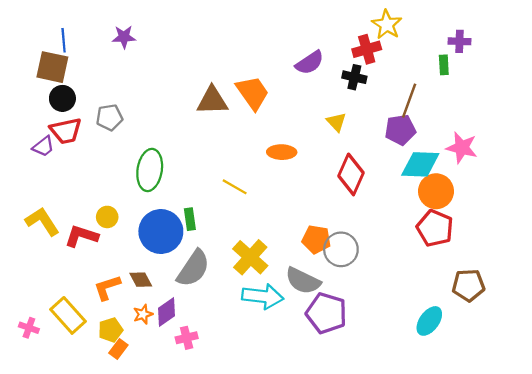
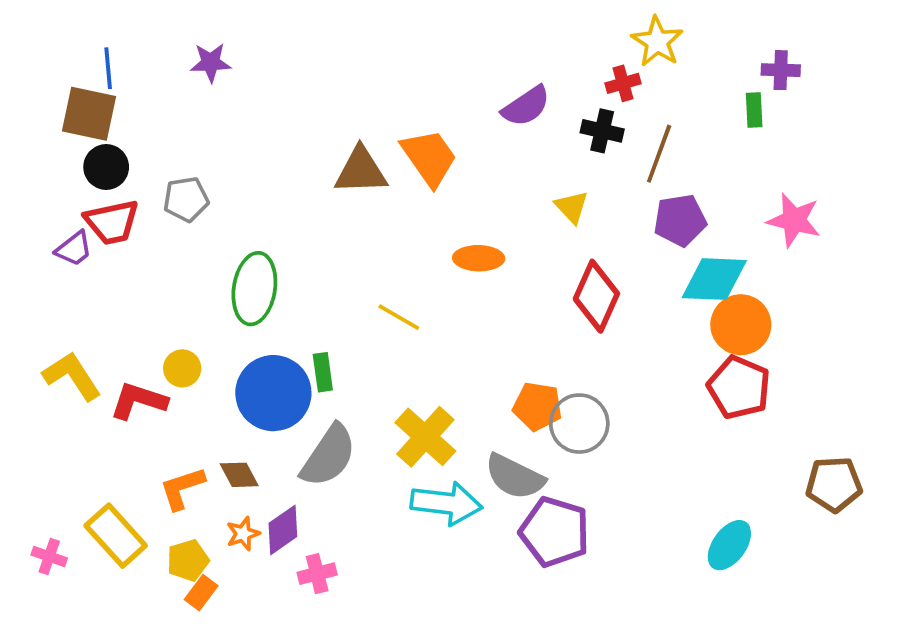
red cross: (367, 49) -> (623, 83), size x0.7
brown line: (409, 101) -> (659, 154), moved
pink star: (462, 148) -> (794, 220), moved
brown pentagon: (468, 285) -> (834, 484), moved

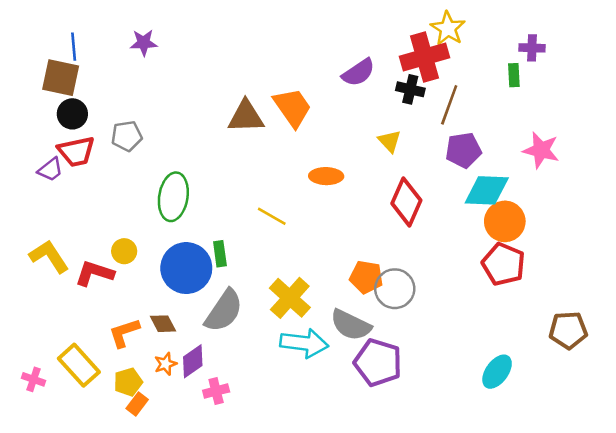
red cross: (623, 83) -> (425, 57), size x2.0

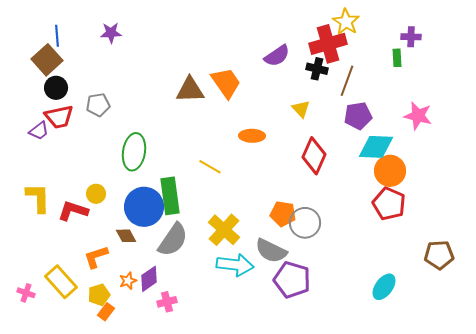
brown square: (61, 78) -> (47, 60), turned 36
green rectangle: (220, 254) -> (170, 196), size x1.8
yellow L-shape: (49, 256) -> (38, 198), turned 32
brown diamond: (163, 324) -> (126, 236), moved

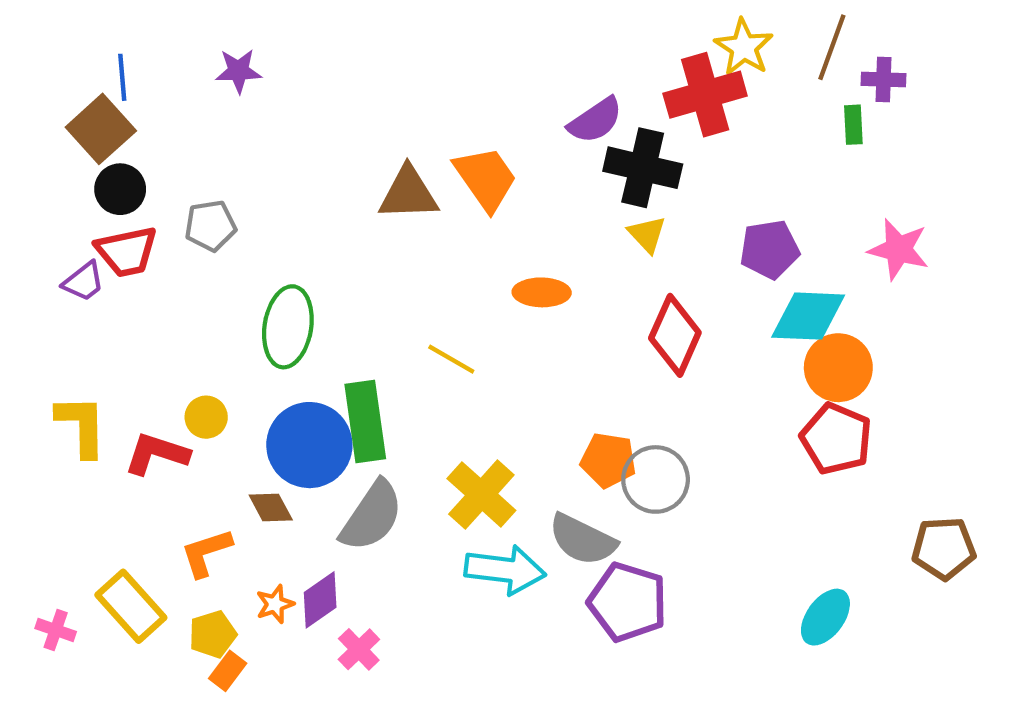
black cross: (317, 69) -> (643, 168), moved, size x1.6
brown line: (347, 81) -> (832, 47), moved
pink cross: (167, 302) -> (359, 649), turned -30

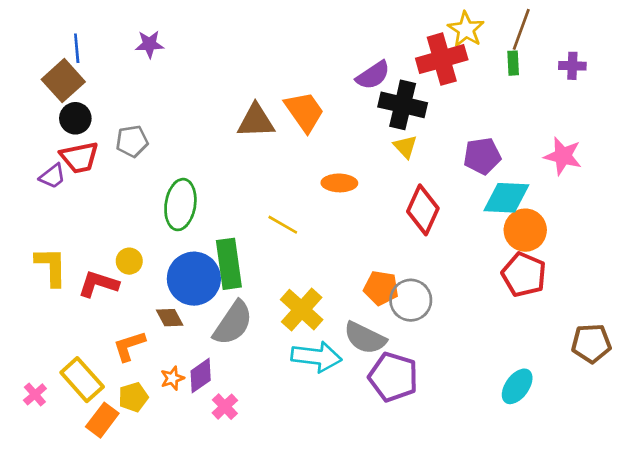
purple cross: (884, 80) -> (572, 66), moved
green rectangle: (853, 125) -> (513, 63), moved
pink cross: (56, 630) -> (35, 394), turned 30
orange rectangle: (228, 671) -> (102, 420), moved, size x1.4

